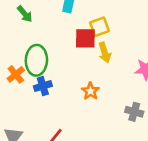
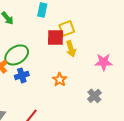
green ellipse: (36, 60) -> (17, 55), turned 55
gray cross: (134, 112) -> (94, 96), turned 32

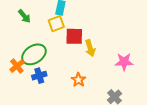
yellow square: (67, 28) -> (56, 24), moved

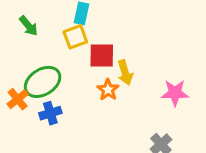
orange star: (78, 80) -> (108, 90), moved

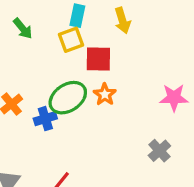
yellow arrow: (125, 73) -> (122, 20), moved
green ellipse: (43, 82) -> (68, 98), moved

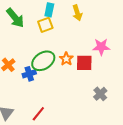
green arrow: (23, 28) -> (15, 18), size x1.5
red square: (98, 59) -> (84, 63), moved
pink star: (174, 98) -> (101, 47), moved

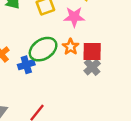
pink star: (101, 47) -> (74, 17), moved
gray cross: (100, 94) -> (92, 67), moved

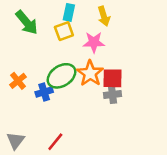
orange star: (71, 47) -> (90, 73), size x1.5
gray cross: (92, 67) -> (112, 94), turned 35

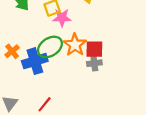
pink star: (94, 42) -> (62, 18), moved
blue cross: (44, 92) -> (35, 61), size x1.6

